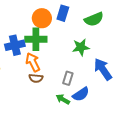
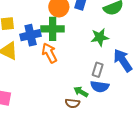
brown semicircle: (36, 78) -> (72, 103), moved
gray rectangle: (68, 78) -> (98, 70), moved
blue semicircle: (81, 94) -> (100, 87), turned 42

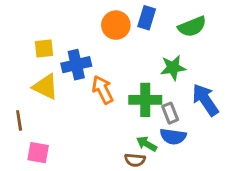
green cross: (53, 29) -> (145, 100), moved
gray rectangle: (98, 70) -> (170, 113), turned -40

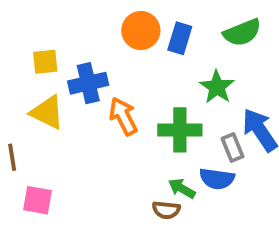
blue rectangle: (147, 18) -> (180, 38), moved
green star: (173, 68) -> (217, 87), turned -30
gray rectangle: (170, 113) -> (232, 148), moved

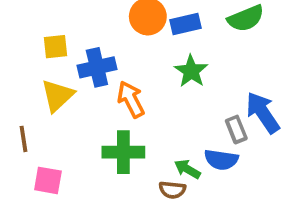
blue rectangle: (180, 38) -> (185, 24), turned 60
green star: (217, 87) -> (191, 71), moved
yellow triangle: (47, 112) -> (57, 96), turned 51
green cross: (180, 130) -> (123, 152), moved

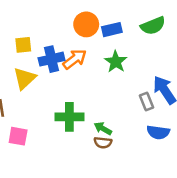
orange arrow: (131, 99) -> (75, 59), moved, turned 80
blue semicircle: (221, 160) -> (158, 132), moved
green arrow: (187, 169) -> (103, 128), moved

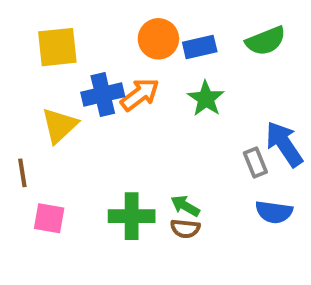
yellow square: (23, 45) -> (57, 47), moved, size x1.5
green cross: (69, 117) -> (132, 216), moved

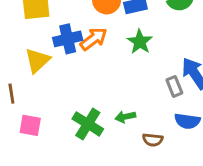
green arrow: (185, 206) -> (125, 117), turned -42
green cross: (132, 216) -> (88, 124), turned 32
brown semicircle: (185, 229) -> (153, 140), moved

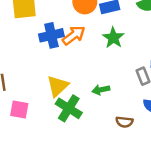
yellow triangle: (37, 60) -> (58, 86), moved
green arrow: (125, 117) -> (101, 90), moved

